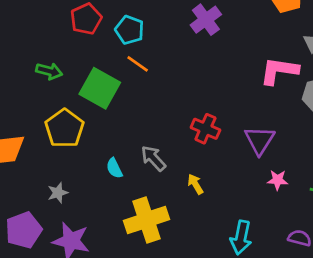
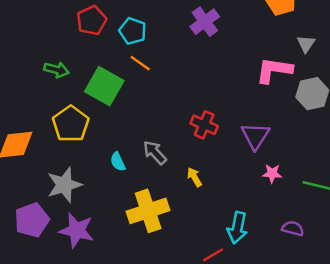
gray star: (58, 193) -> (64, 185), size x1.8

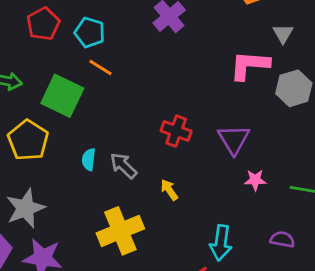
cyan semicircle: (118, 162) -> (89, 159), moved, turned 36

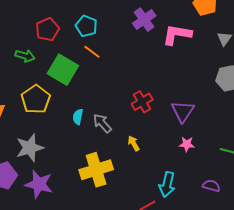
red pentagon: (43, 24) -> (47, 29), moved
pink L-shape: (250, 65) -> (177, 35), moved
red cross: (176, 131) -> (142, 102), turned 35
pink star: (255, 180) -> (187, 144), moved

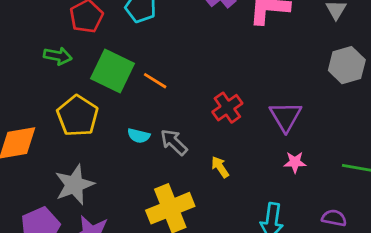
orange line: (92, 52) -> (155, 81), moved
cyan semicircle: (78, 117) -> (139, 136), turned -84

